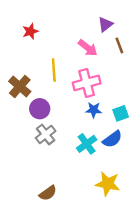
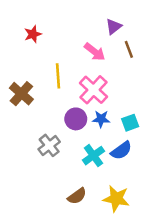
pink cross: (87, 83) -> (93, 90), turned -32
purple circle: (40, 109) -> (76, 119), moved
brown semicircle: (48, 193) -> (77, 196), moved

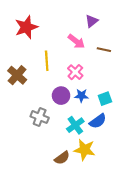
red star: (33, 34) -> (26, 27), size x1.6
brown line: (129, 49) -> (104, 50), moved, turned -56
pink cross: (93, 90) -> (75, 72), size x0.7
gray cross: (49, 145) -> (40, 117), turned -30
yellow star: (116, 199) -> (85, 150), moved

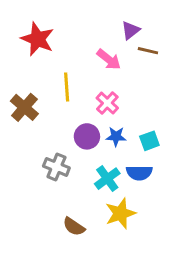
red star: (26, 27) -> (38, 39), turned -30
brown line: (104, 50) -> (148, 51), moved
blue semicircle: (98, 121) -> (139, 173), turned 36
yellow star: (85, 150) -> (120, 213), turned -30
brown semicircle: (62, 158) -> (74, 227), moved, turned 70

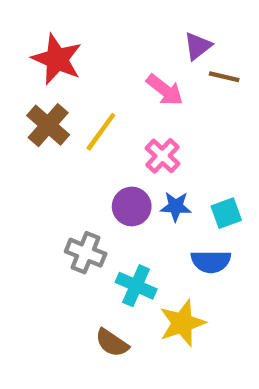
yellow line: (67, 87) -> (101, 132), turned 40
brown cross: (24, 107) -> (48, 125), moved
cyan cross: (107, 179) -> (136, 286), moved, turned -30

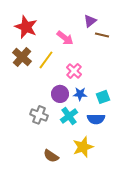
pink arrow: (165, 90) -> (65, 38), moved
cyan cross: (136, 286) -> (69, 116), moved, turned 30

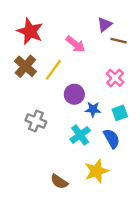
pink cross: (74, 71) -> (115, 78), moved
purple circle: (60, 94) -> (74, 94), moved
gray cross: (39, 115) -> (36, 121), moved
blue semicircle: (96, 119) -> (112, 138), turned -120

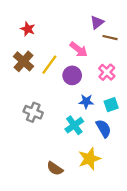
red star: (30, 31) -> (28, 29), size x0.6
pink arrow: (75, 44) -> (79, 49), moved
purple circle: (74, 94) -> (72, 75), moved

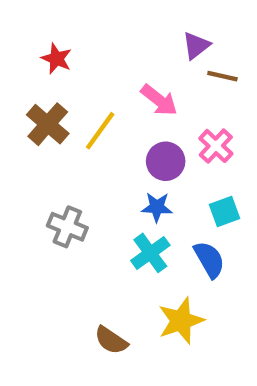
purple circle: (72, 75) -> (166, 161), moved
blue star: (86, 101) -> (157, 207), moved

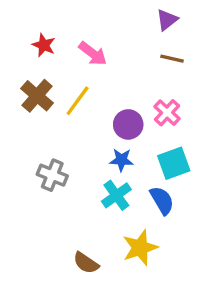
purple triangle: (196, 46) -> (167, 20), moved
pink arrow: (159, 100) -> (93, 54), moved
cyan square: (225, 211) -> (174, 163), size x1.4

